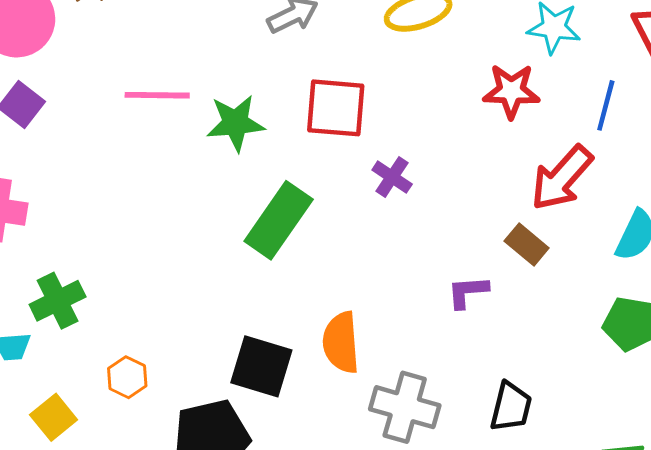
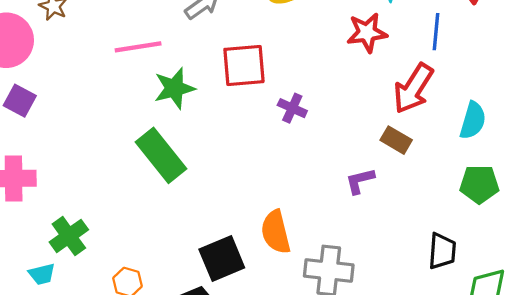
pink line: (157, 95) -> (138, 47), moved
green rectangle: (279, 220) -> (161, 155), moved, turned -64
black square: (261, 366) -> (222, 258), turned -30
black trapezoid: (511, 407) -> (442, 251), moved

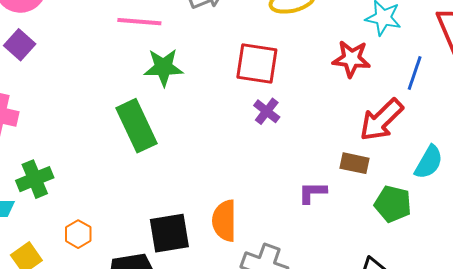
red square: (244, 66) -> (257, 64), moved
brown rectangle: (396, 140) -> (354, 163), turned -32
green pentagon: (479, 184) -> (393, 204), moved

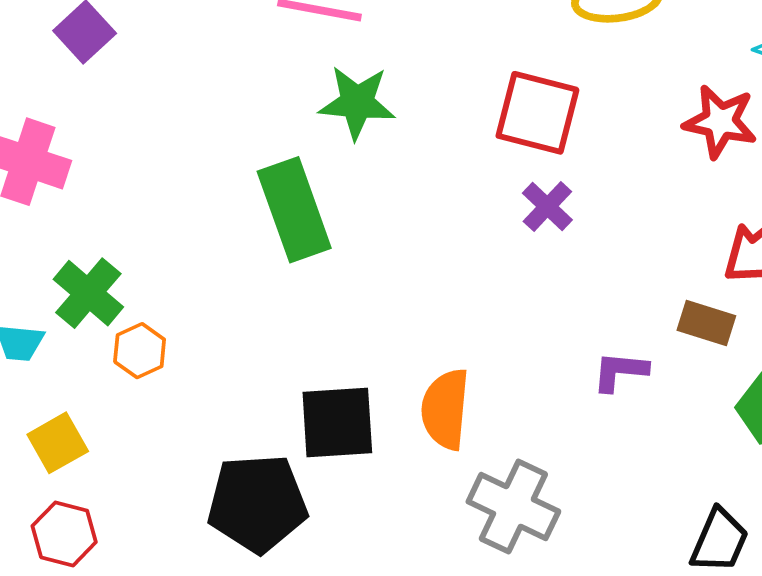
green cross: (35, 179) -> (88, 293), turned -33
orange hexagon: (78, 234) -> (140, 351), moved

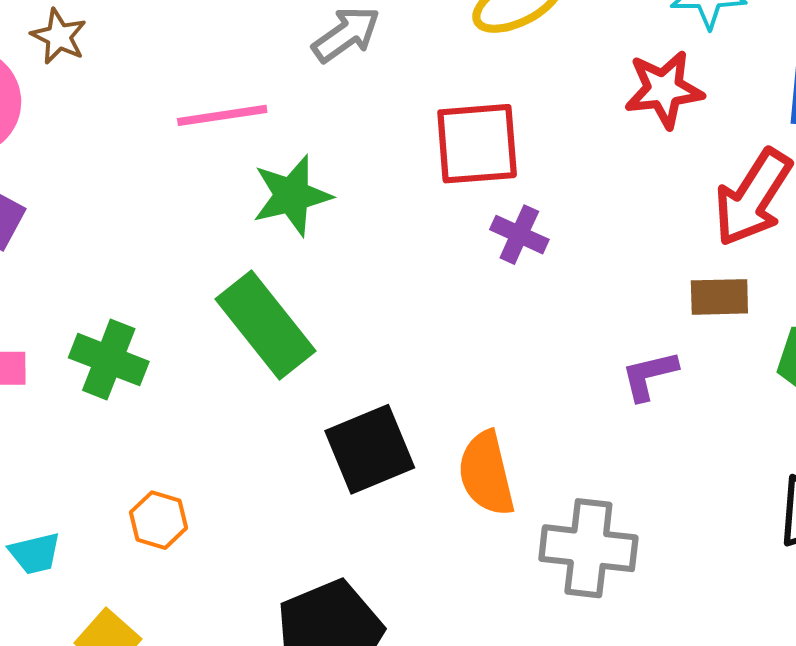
green cross: (88, 293) -> (109, 360), moved
black square: (337, 422) -> (370, 449), moved

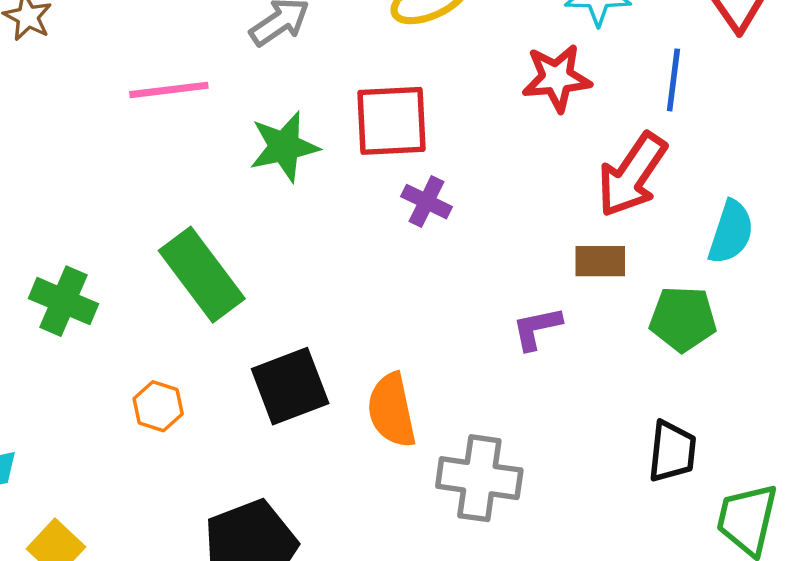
green star: (292, 195) -> (284, 147), moved
orange hexagon: (159, 520) -> (158, 406), moved

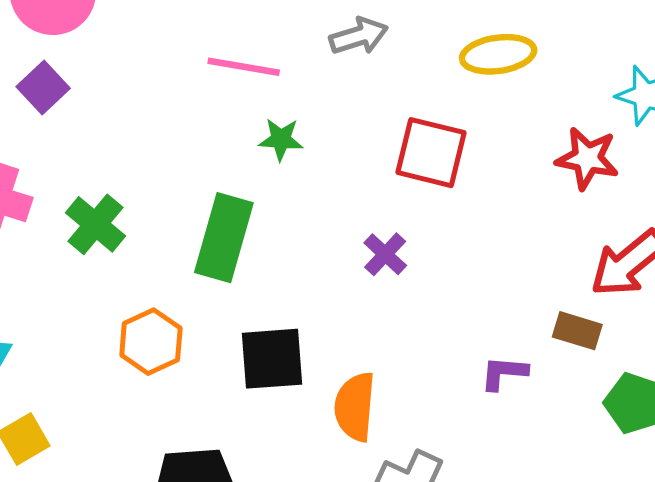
green star: (284, 147) -> (281, 139), moved, size x0.7
purple cross: (426, 202) -> (385, 254), moved
green rectangle: (202, 275) -> (224, 238), turned 36
orange hexagon: (158, 406) -> (151, 342), size x1.4

